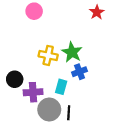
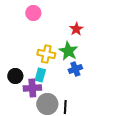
red star: (97, 12) -> (76, 29), moved
cyan rectangle: (61, 87) -> (40, 75), moved

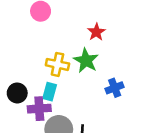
blue cross: (75, 69) -> (115, 88), moved

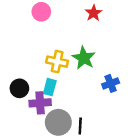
red star: (96, 32) -> (94, 13), moved

